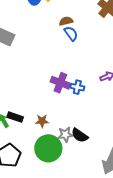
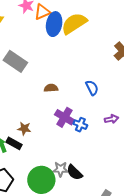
brown semicircle: (66, 21) -> (51, 88), moved
blue semicircle: (71, 34) -> (92, 88), moved
brown star: (42, 121) -> (24, 129), moved

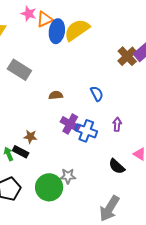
purple arrow: (111, 119) -> (117, 124), turned -72
blue cross: (80, 125) -> (86, 131), size x1.5
black semicircle: (74, 172) -> (117, 166), moved

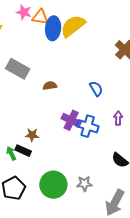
orange triangle: (45, 19) -> (40, 17), turned 36
brown semicircle: (56, 95) -> (50, 86), moved
gray star: (68, 176) -> (84, 184), moved

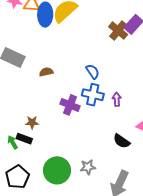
blue cross: (88, 126) -> (93, 95), moved

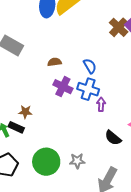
brown semicircle: (46, 72) -> (54, 62), moved
purple arrow: (117, 99) -> (101, 104), moved
purple cross: (70, 105) -> (63, 87), moved

